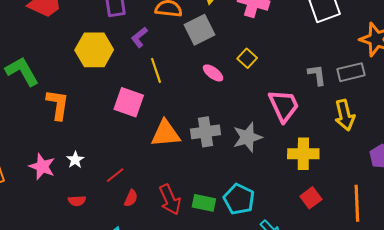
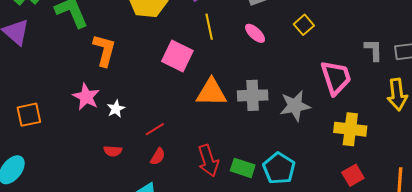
pink ellipse: (213, 73) -> (255, 33), moved
pink star: (42, 166) -> (86, 97), moved
red semicircle: (131, 198) -> (158, 157), moved

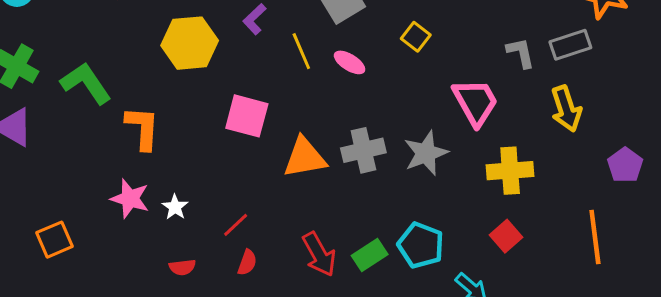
yellow line: (209, 27) -> (301, 51), moved
green rectangle: (243, 168) -> (370, 255), turned -40
red square: (353, 175) -> (506, 236), moved

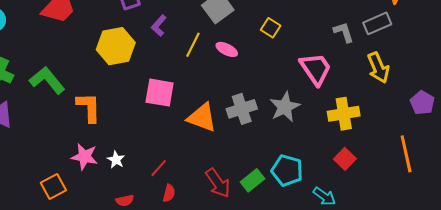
yellow line: (301, 51) -> (193, 45), turned 55
orange triangle: (305, 158) -> (202, 118), turned 36
orange square: (54, 240) -> (53, 187), moved

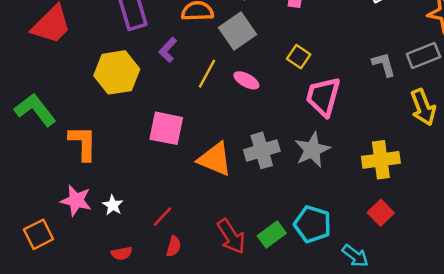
pink trapezoid: (316, 69) -> (323, 97), moved, turned -132

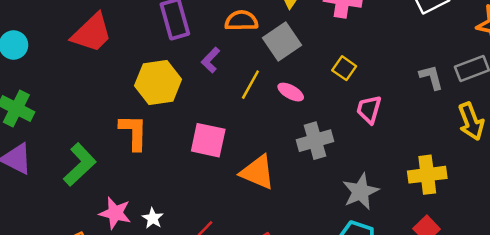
pink trapezoid: (323, 97) -> (369, 109), size x0.7
green L-shape: (35, 110) -> (80, 165), moved, turned 84
orange L-shape: (83, 143) -> (133, 132), moved
gray cross: (262, 150) -> (315, 141), moved
gray star: (312, 150) -> (361, 191), moved

